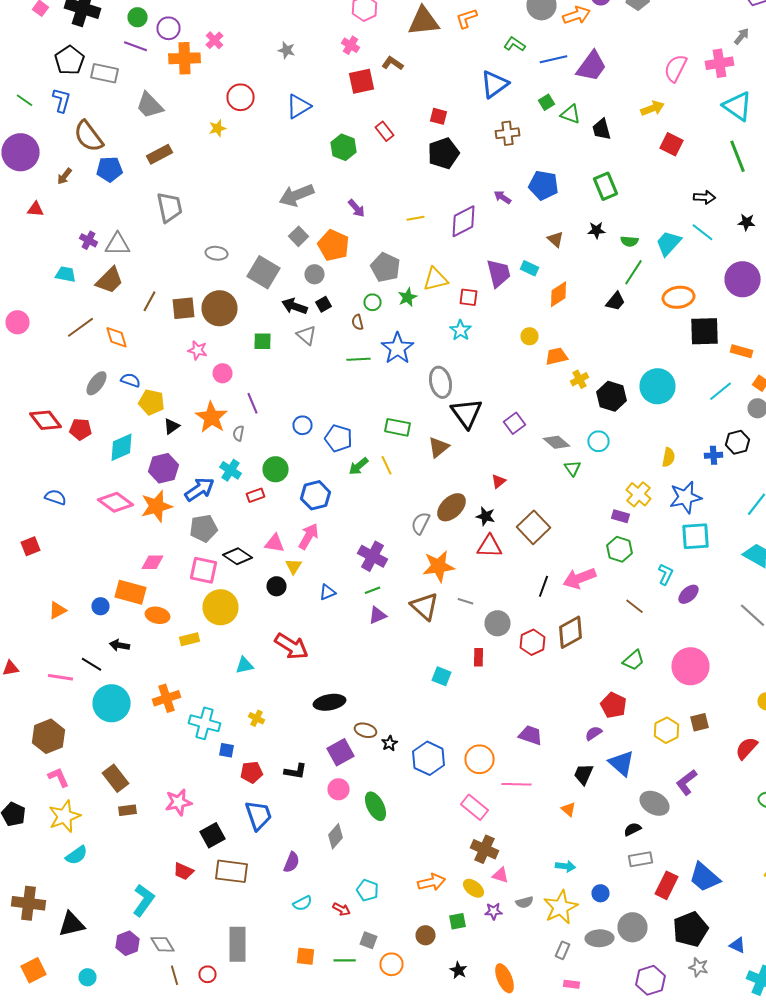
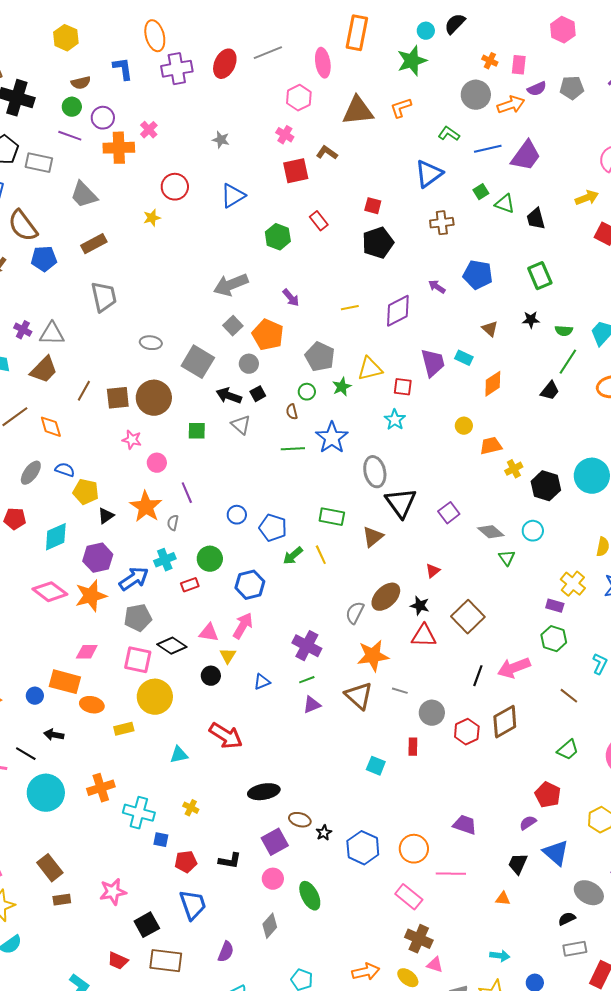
cyan cross: (230, 470) -> (165, 560), turned 35
orange triangle: (568, 809) -> (503, 899), turned -35

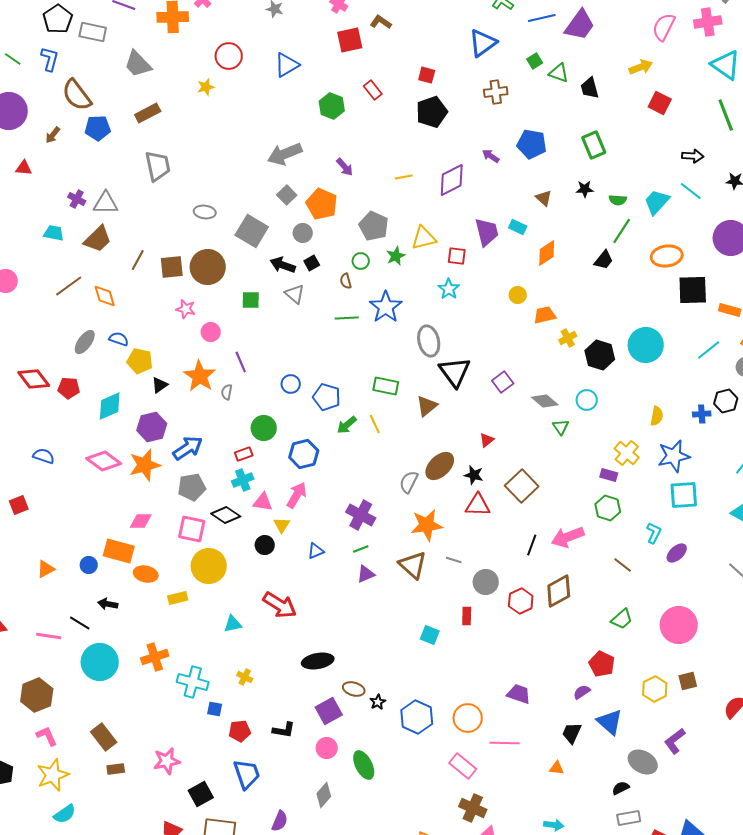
cyan cross: (165, 560) -> (243, 480), moved

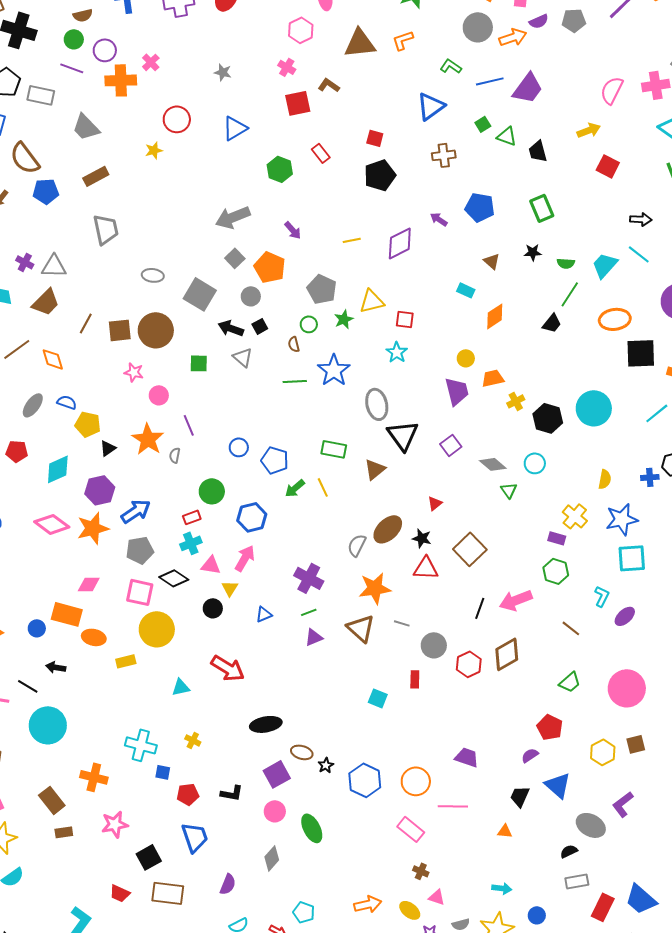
purple trapezoid: (487, 232) -> (457, 391), moved
orange cross: (155, 657) -> (94, 777), moved, turned 32
brown cross: (473, 808) -> (421, 871), size x0.6

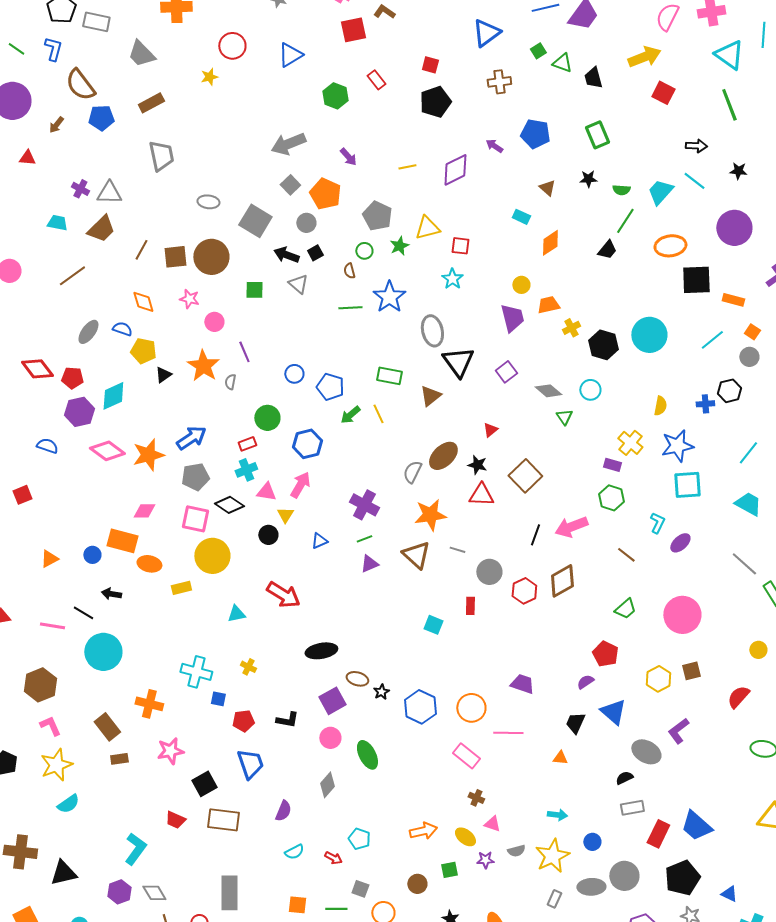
yellow arrow: (589, 130) -> (644, 57), size x1.4
orange diamond: (53, 359) -> (143, 302), moved
purple hexagon: (100, 490) -> (79, 412), moved

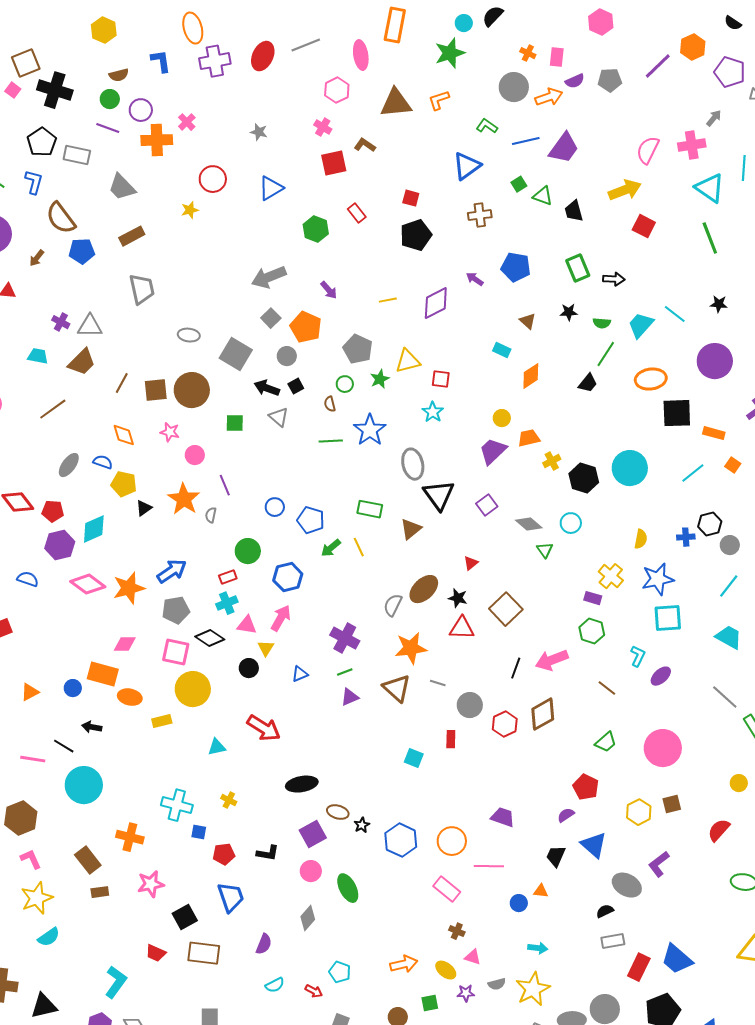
black arrow: (696, 146) -> (614, 279), moved
purple trapezoid: (512, 318) -> (493, 451), turned -120
gray circle: (749, 357) -> (730, 545), moved
blue circle: (592, 842) -> (519, 903), moved

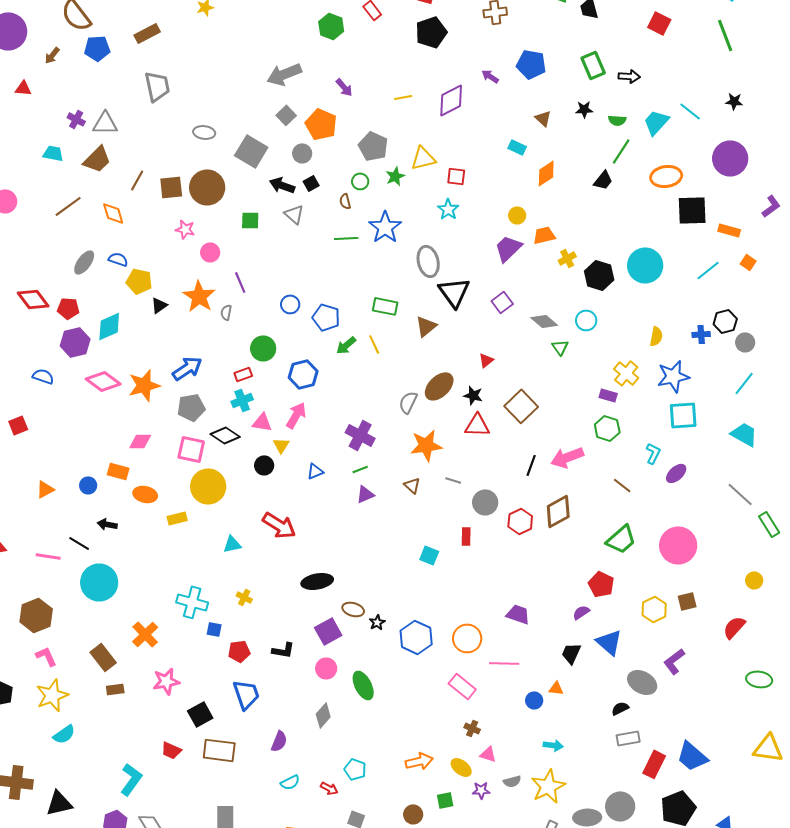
orange diamond: (124, 435) -> (113, 213), moved
orange rectangle: (103, 674) -> (118, 471), size x0.7
brown triangle: (397, 688) -> (412, 485), size x0.6
green trapezoid: (606, 742) -> (621, 539), size x1.4
orange cross: (130, 837) -> (145, 634), turned 32

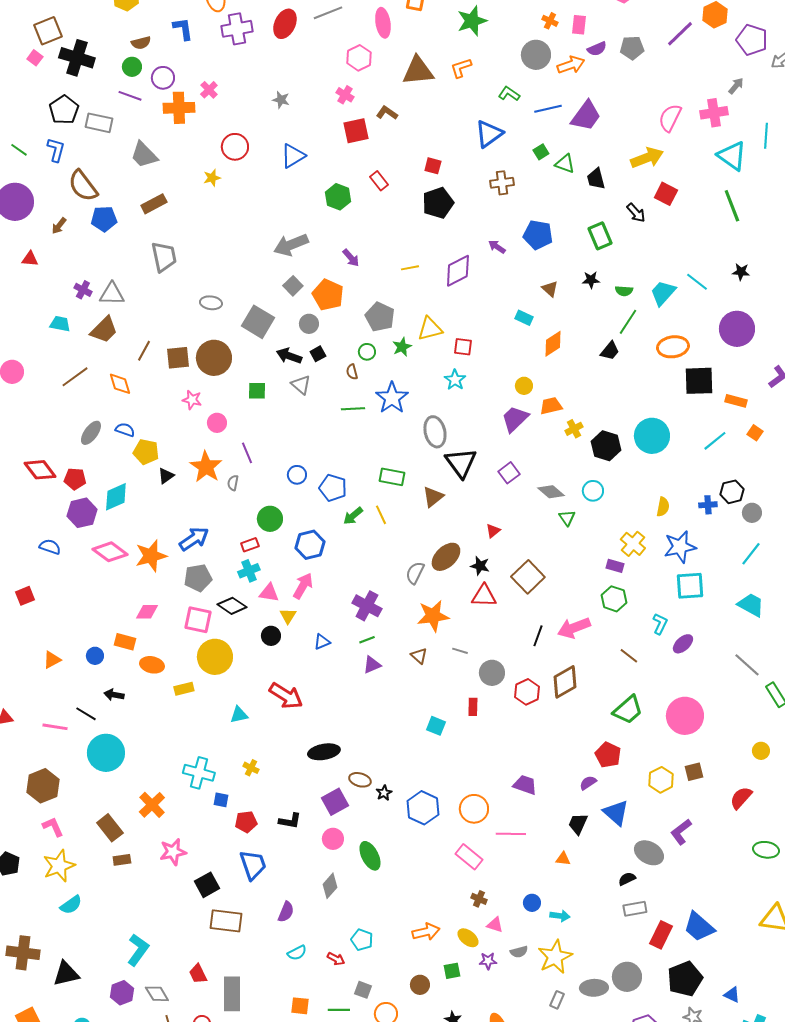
black arrow: (629, 76) -> (636, 213), moved, turned 45
blue circle: (534, 700) -> (532, 903), moved
red trapezoid: (171, 750) -> (198, 974), moved, turned 40

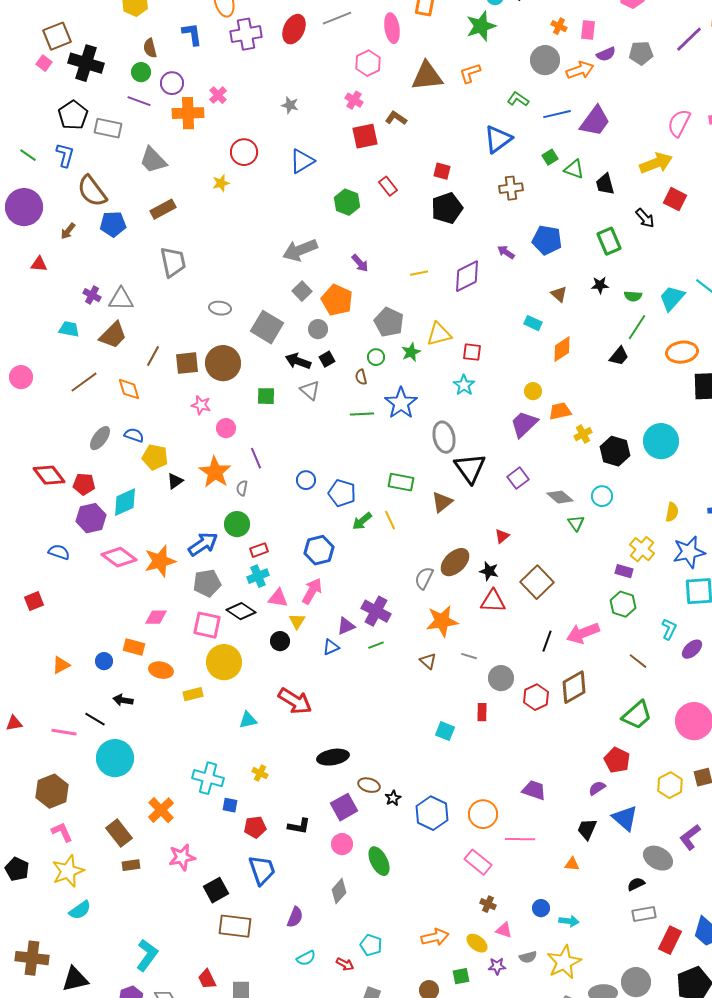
brown semicircle: (141, 43) -> (150, 48), turned 90
green circle: (270, 519) -> (237, 524), moved
purple triangle: (372, 665) -> (346, 626), moved

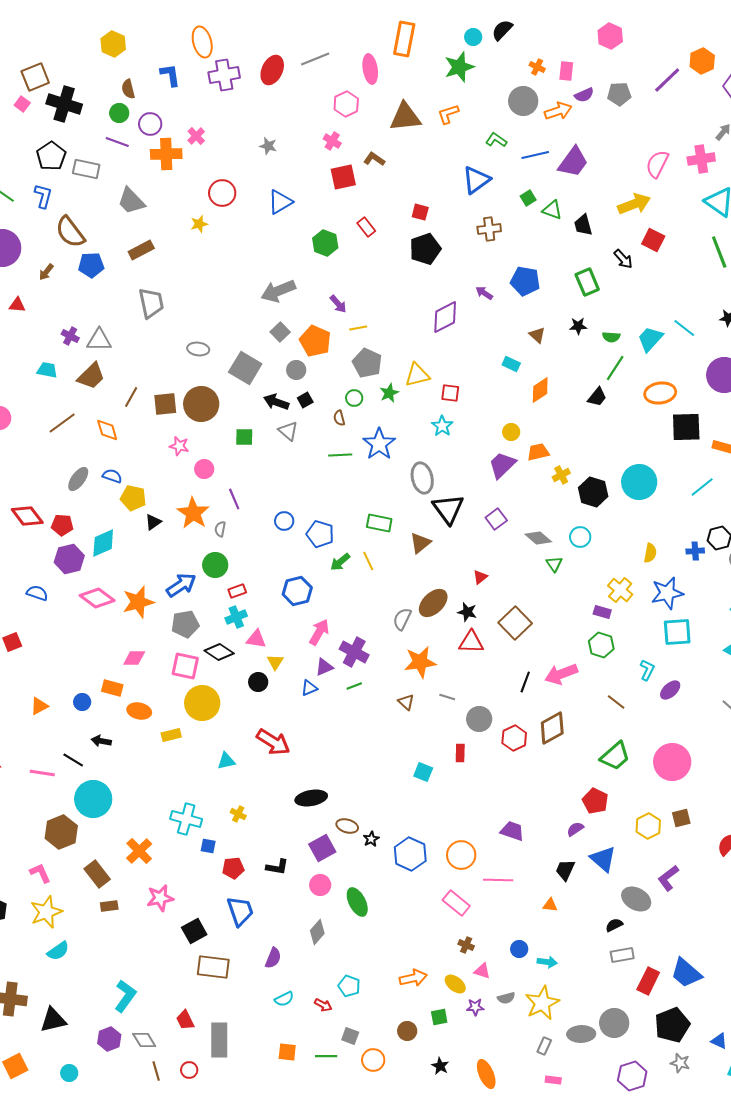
yellow line: (419, 273) -> (358, 328), moved
pink arrow: (312, 591) -> (319, 632), moved
brown hexagon: (52, 791) -> (61, 832), moved

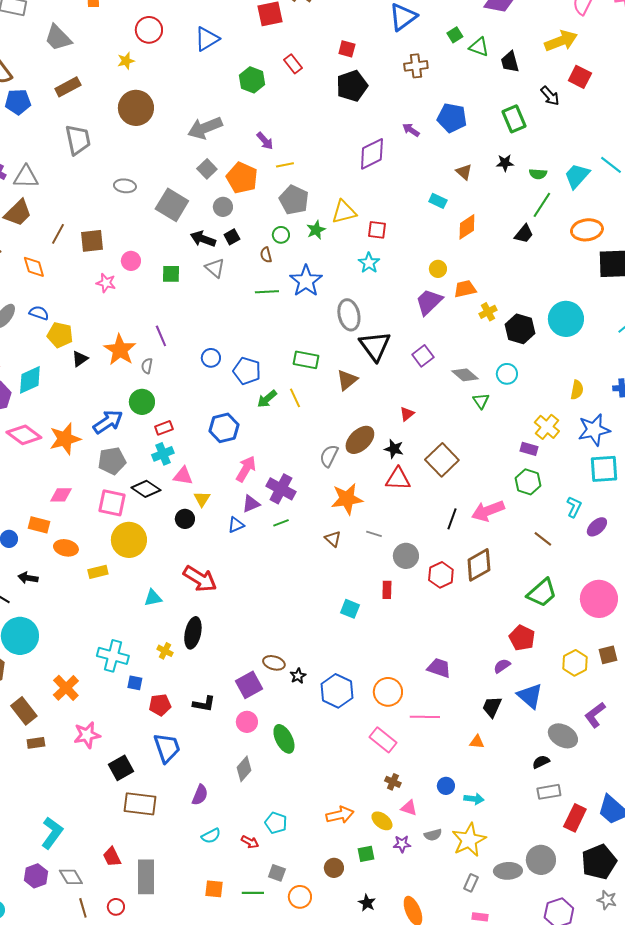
brown circle: (201, 404) -> (136, 108), moved
pink circle: (204, 469) -> (131, 261), moved
black ellipse: (311, 798) -> (193, 633), moved, turned -68

